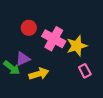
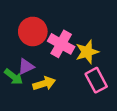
red circle: (29, 28) -> (33, 31), size x1.6
pink rectangle: (85, 71) -> (96, 80), size x1.5

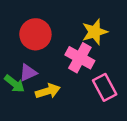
pink cross: (61, 44) -> (80, 58), moved
yellow star: (87, 52) -> (95, 32), moved

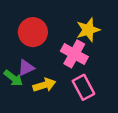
pink rectangle: (105, 87) -> (83, 87), moved

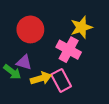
purple triangle: (26, 68) -> (24, 62), turned 42
pink rectangle: (83, 87) -> (61, 80), moved

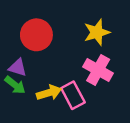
pink cross: (69, 50) -> (98, 70), moved
purple triangle: (24, 62) -> (18, 68), moved

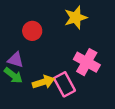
yellow star: (97, 32) -> (76, 18), moved
red circle: (36, 35) -> (32, 31), size x0.7

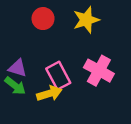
red circle: (32, 31) -> (43, 19), moved
pink rectangle: (65, 84) -> (58, 76), moved

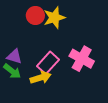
yellow star: (86, 20) -> (54, 18), moved
pink rectangle: (58, 76) -> (48, 63), turned 70

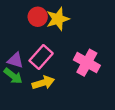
pink rectangle: (48, 63) -> (41, 57), moved

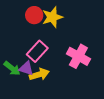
purple triangle: (15, 60) -> (26, 68), moved

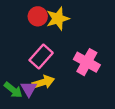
green arrow: (12, 68) -> (13, 90), moved
purple triangle: (26, 68) -> (29, 89), moved, turned 42

